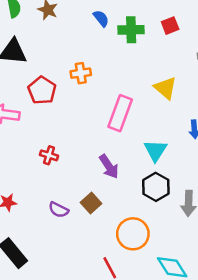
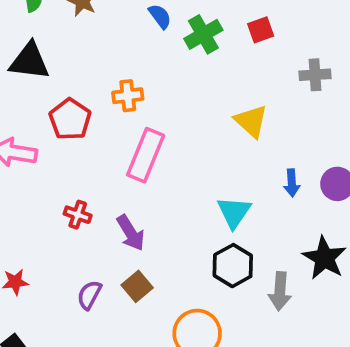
green cross: (131, 30) -> (203, 34), turned -30
pink rectangle: (120, 113) -> (146, 155), moved
purple arrow: (109, 166) -> (131, 233), moved
purple semicircle: (59, 210) -> (89, 295), turned 90

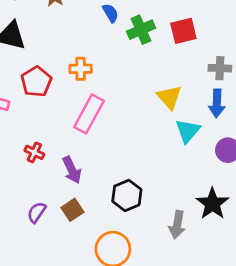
red square: (261, 30) -> (183, 31), size x1.4
blue arrow: (292, 183) -> (217, 103), moved, size x1.4
cyan triangle: (234, 212) -> (188, 131), moved
black hexagon: (233, 266) -> (127, 195), moved

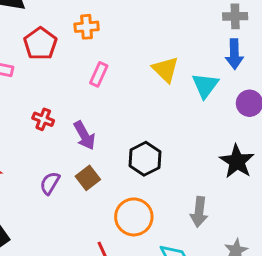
yellow triangle: (169, 97) -> (165, 69), moved
pink rectangle: (89, 114) -> (99, 74), size x0.6
gray arrow: (177, 225) -> (199, 212), moved

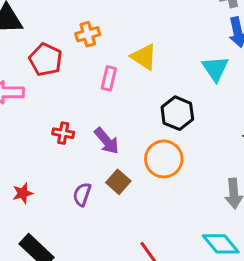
yellow triangle: (165, 69) -> (144, 57), moved
black hexagon: (145, 159) -> (177, 113), moved
orange circle: (134, 217) -> (164, 159), moved

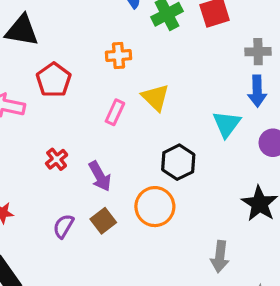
orange cross: (88, 34) -> (118, 55), moved
red cross: (63, 133) -> (57, 159), turned 30

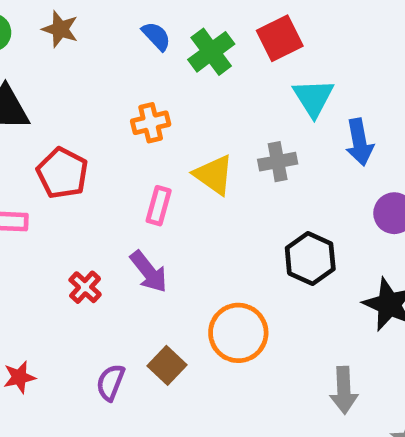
gray cross: (258, 52) -> (278, 162), moved
cyan triangle: (227, 124) -> (313, 98), moved
black hexagon: (178, 162) -> (310, 259), moved
purple arrow: (100, 176) -> (149, 272), moved

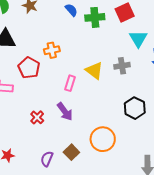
green cross: (211, 52) -> (95, 17), turned 30
orange cross: (151, 123) -> (52, 50), moved

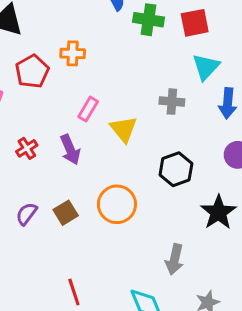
yellow triangle: (94, 71) -> (124, 129), moved

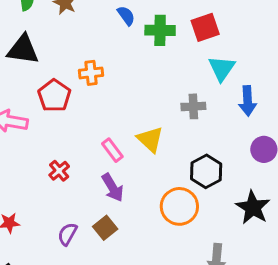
pink rectangle: (88, 109) -> (112, 150), moved, turned -60
purple arrow: (70, 150) -> (113, 188), moved
orange circle: (117, 204) -> (179, 206), moved

